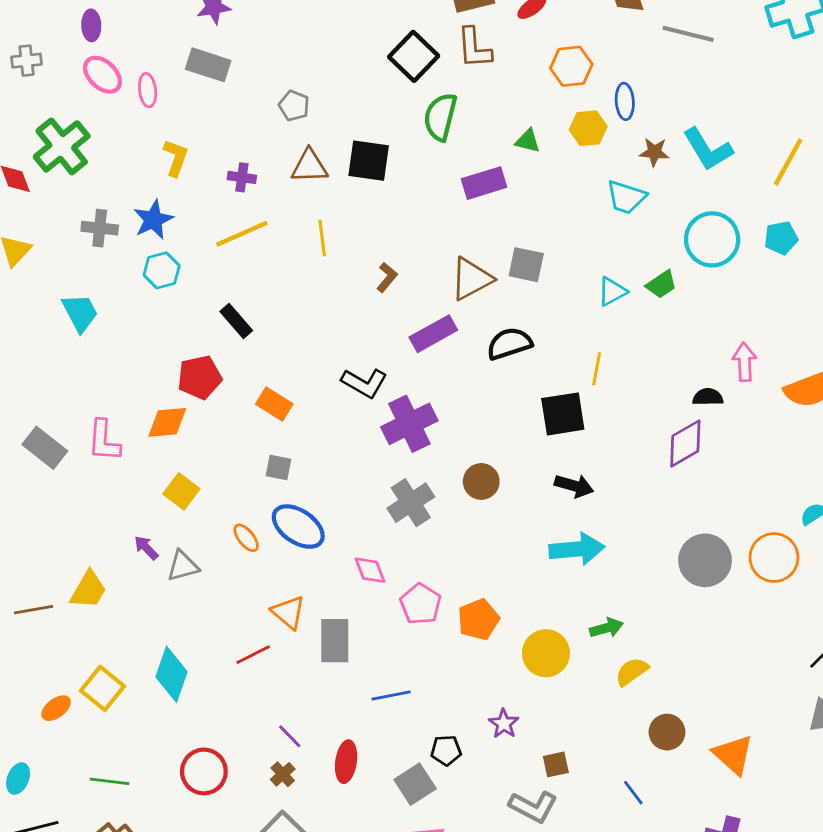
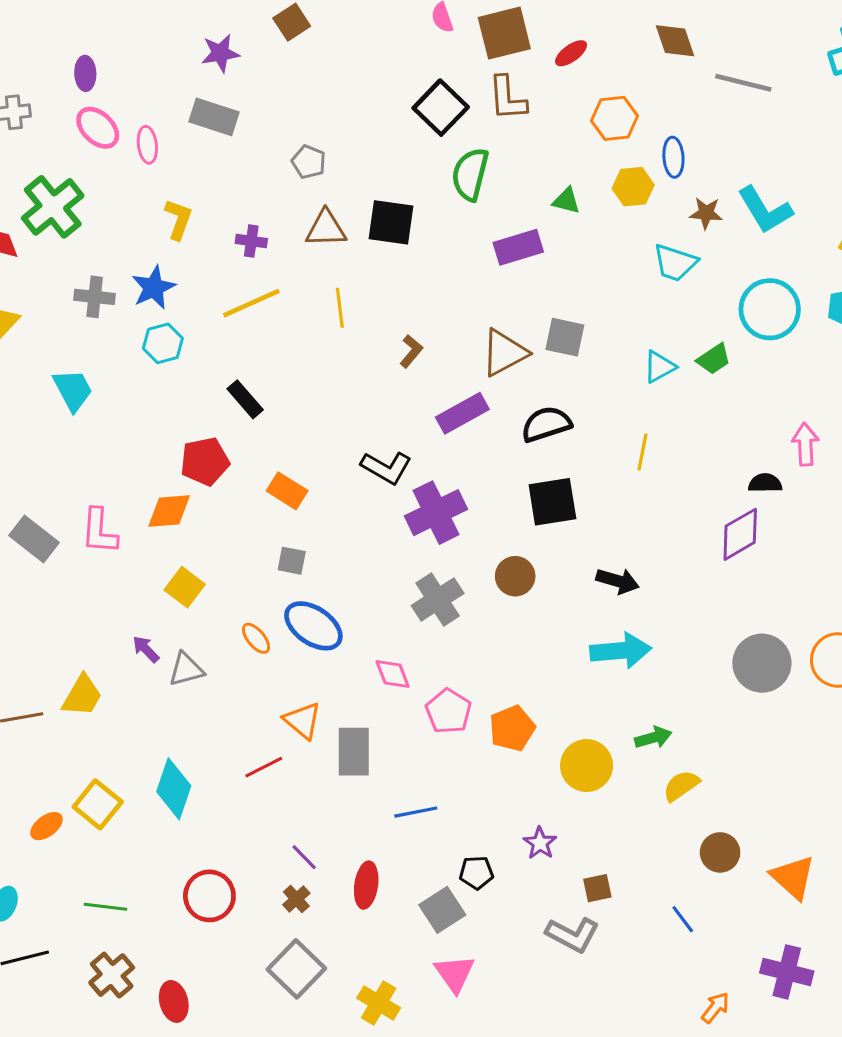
black square: (563, 414) -> (552, 502), moved

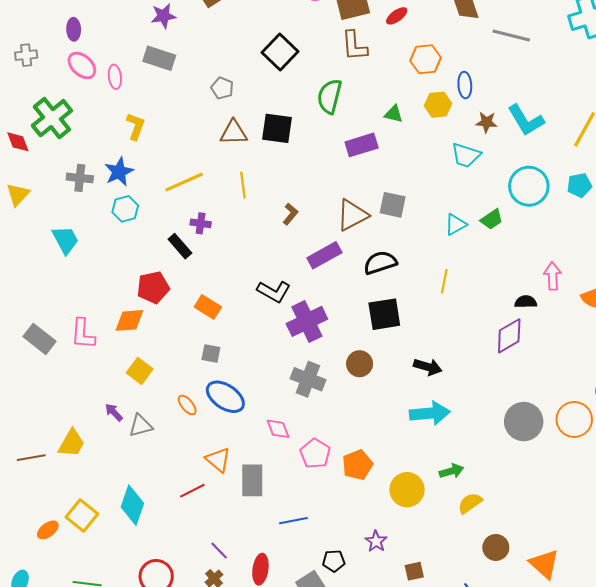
black square: (441, 108) -> (280, 52), moved
purple cross: (251, 241) -> (201, 223), moved
gray cross: (438, 599) -> (308, 379), turned -36

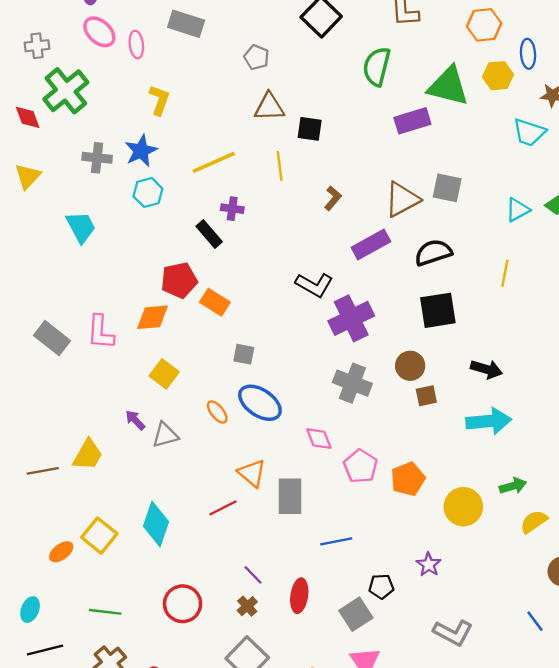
gray cross: (26, 55) -> (37, 46), moved
green triangle: (394, 114) -> (448, 86), size x2.0
black square: (277, 128) -> (310, 129), moved, size x0.7
orange rectangle: (208, 307) -> (215, 302), moved
brown square: (414, 571) -> (426, 396), moved

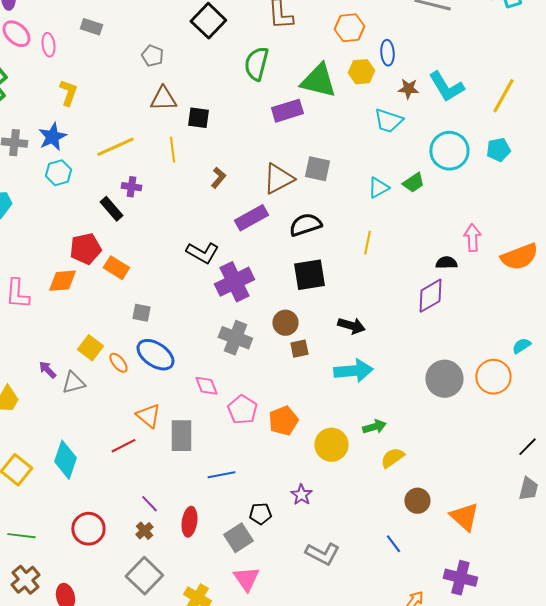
gray rectangle: (186, 24) -> (91, 27), size x0.7
yellow square: (164, 374) -> (90, 348), moved

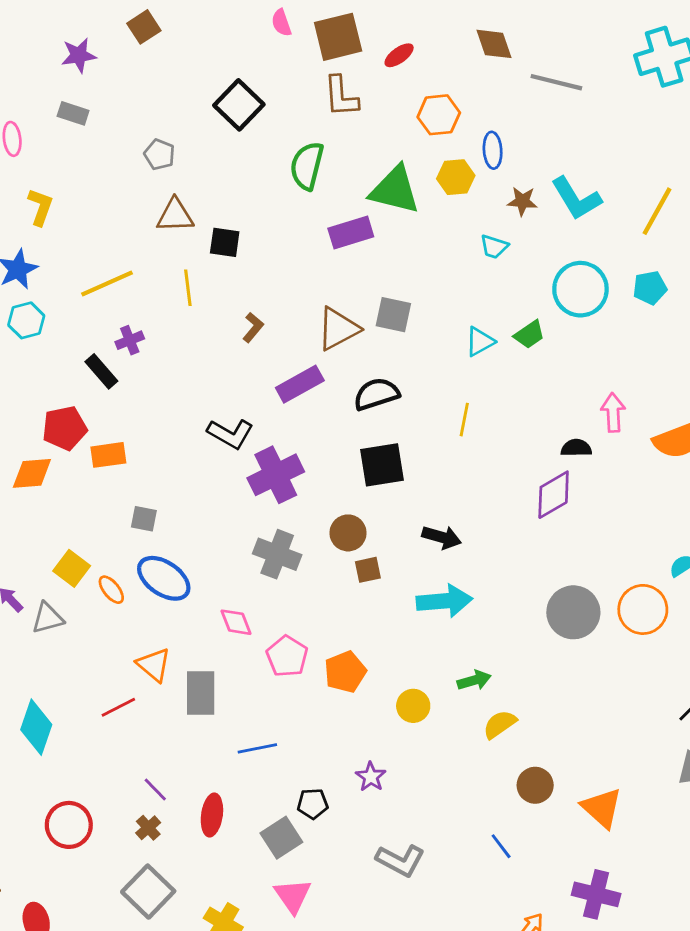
cyan trapezoid: (388, 121) -> (494, 247), size x0.7
purple cross: (131, 187) -> (130, 340), turned -30
orange rectangle: (116, 268) -> (108, 455), turned -40
yellow circle: (331, 445) -> (413, 706), size x0.7

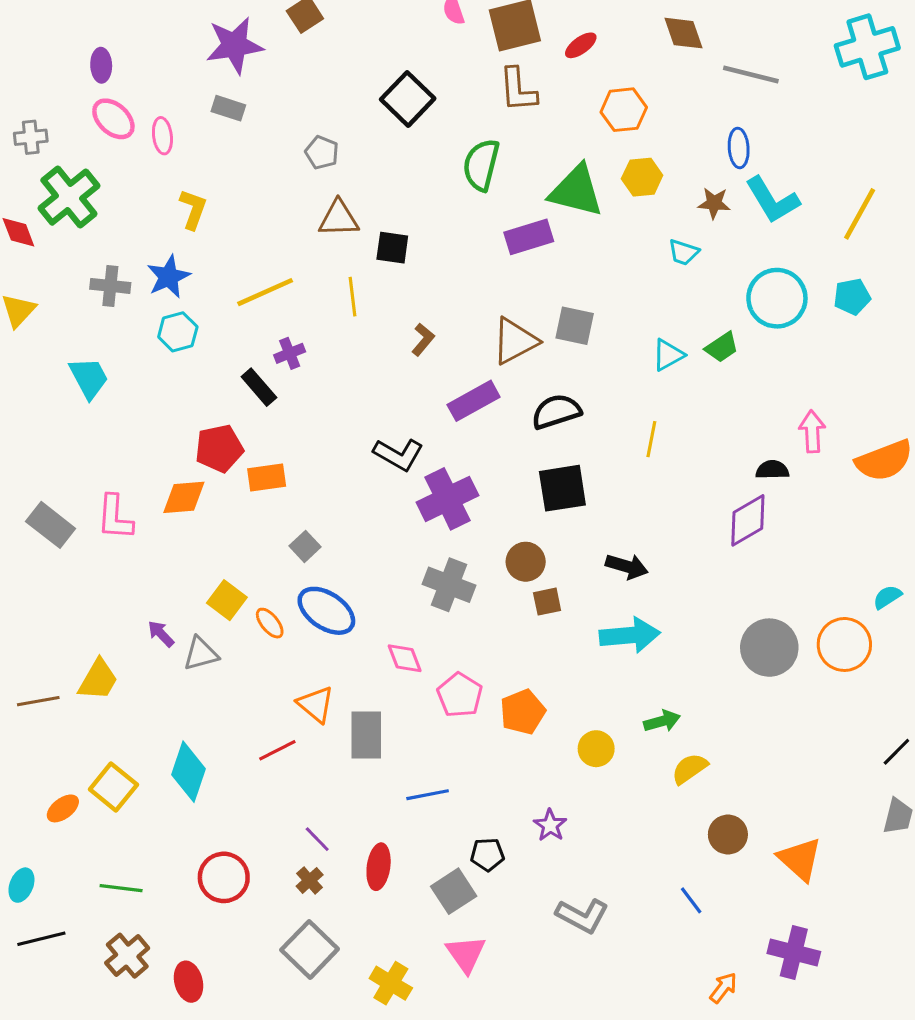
purple star: (79, 55) -> (234, 45), size x1.5
blue ellipse: (493, 150) -> (739, 148), moved
gray square: (144, 519) -> (305, 546), turned 36

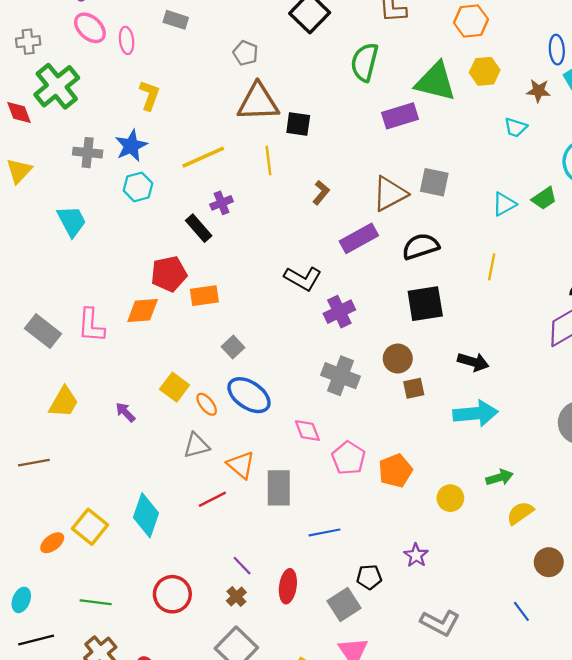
brown triangle: (339, 218) -> (258, 102), size x1.4
purple cross: (447, 499) -> (339, 312), size x0.7
gray triangle: (201, 654) -> (196, 445), moved
yellow trapezoid: (98, 680) -> (64, 402), moved

